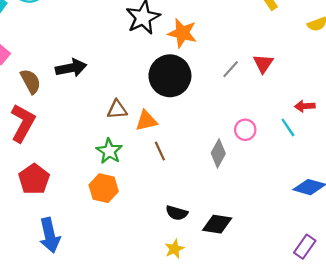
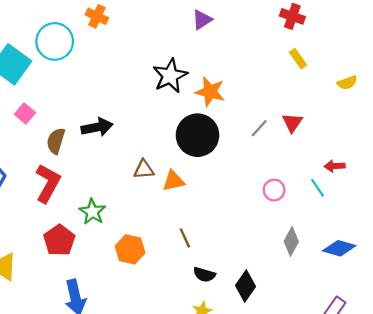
brown semicircle: (31, 81) -> (56, 141), turned -135
green star: (109, 151) -> (92, 212), moved
brown line: (160, 151) -> (185, 238), moved
gray diamond: (218, 153) -> (291, 241), moved
black diamond: (217, 224) -> (245, 286), turned -64

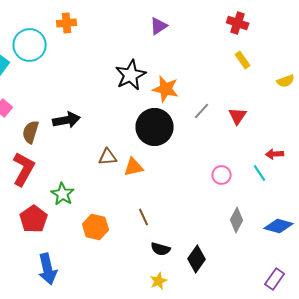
orange cross: (97, 16) -> (67, 23), turned -30
gray line: (259, 128) -> (202, 111), moved

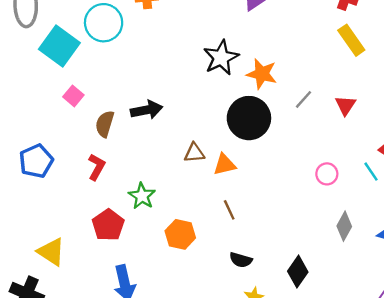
yellow rectangle: (243, 60) -> (351, 40), size x1.5
red L-shape: (24, 169) -> (97, 167), size x0.7
brown line: (144, 217) -> (229, 210), moved
black semicircle: (161, 249) -> (241, 260), moved

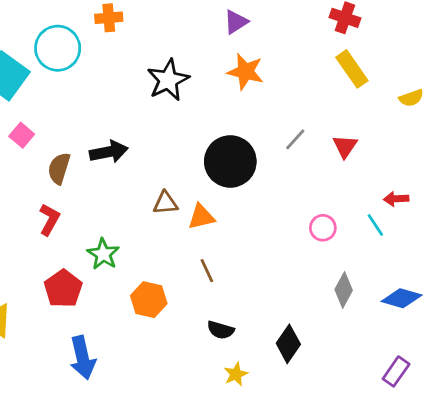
black star: (221, 58) -> (168, 80), moved
orange star: (262, 74) -> (246, 72), moved

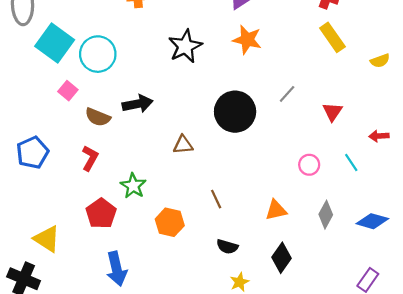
cyan circle: (58, 48) -> (98, 54), moved
red triangle: (345, 146) -> (332, 112), moved
brown semicircle: (59, 168) -> (98, 117), turned -85
red arrow: (396, 199) -> (379, 136), moved
orange triangle: (201, 217) -> (276, 210), moved

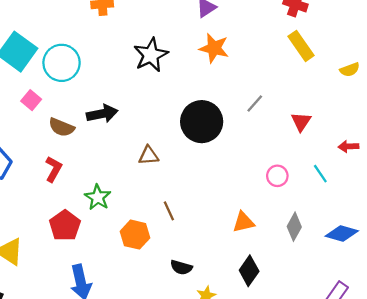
brown line: (216, 199) -> (169, 211), moved
black semicircle: (227, 247) -> (181, 267), moved

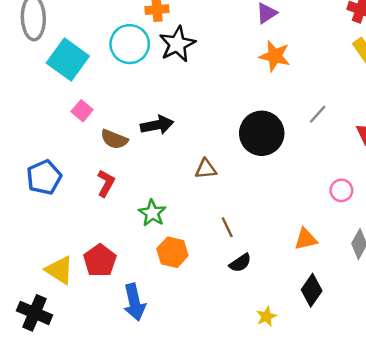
black star: (151, 55) -> (177, 44), moved
cyan circle: (62, 63) -> (130, 44), moved
red pentagon: (65, 226) -> (100, 261), moved
orange hexagon: (135, 235) -> (172, 252), moved
black semicircle: (181, 267) -> (240, 263), moved, turned -50

